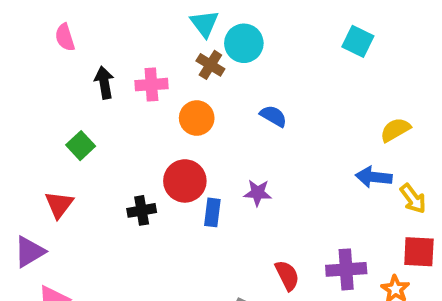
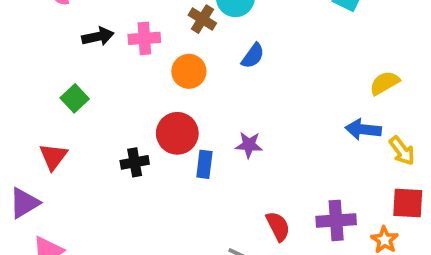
black arrow: (104, 83) -> (98, 36), turned 88
blue semicircle: (273, 116) -> (253, 56), moved, turned 96

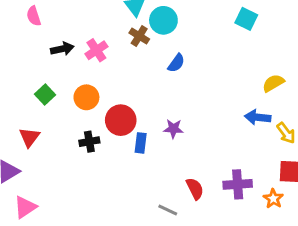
pink cross: (144, 38) -> (96, 50), turned -30
orange circle: (189, 71) -> (86, 97), moved

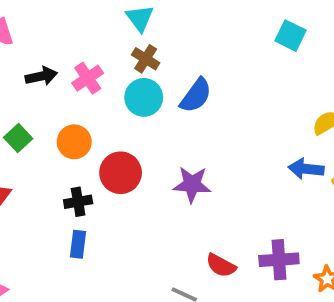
cyan circle: (163, 20) -> (144, 97), moved
blue semicircle: (176, 63) -> (196, 95), size x1.4
purple star: (173, 129) -> (192, 184), size x1.4
blue rectangle: (141, 143) -> (78, 244), moved
red semicircle: (195, 189) -> (221, 265), turned 145

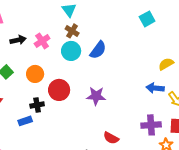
cyan square: (291, 36) -> (147, 19), turned 35
blue rectangle: (78, 244) -> (25, 121), moved, turned 64
purple cross: (279, 260) -> (151, 125), moved

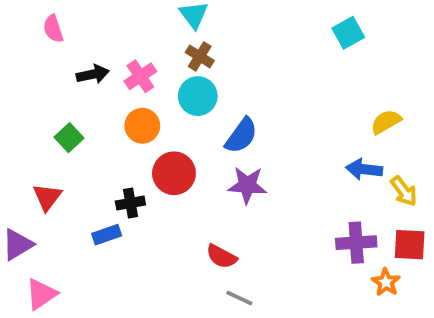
blue semicircle: (98, 50) -> (241, 136), moved
orange circle: (35, 74) -> (142, 126), moved
red semicircle: (111, 138) -> (222, 256), moved

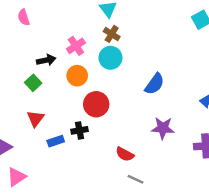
black arrow: (93, 74) -> (46, 60), moved
blue semicircle: (241, 136) -> (155, 84), moved
purple star: (247, 185) -> (163, 128), moved
red triangle: (47, 197) -> (35, 119), moved
black cross: (130, 203) -> (80, 130), moved

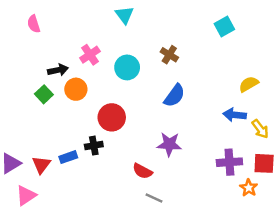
brown cross: (112, 34) -> (169, 55), moved
orange circle: (77, 76) -> (76, 89), moved
red triangle: (35, 119) -> (41, 165), moved
purple star: (163, 128) -> (169, 144), moved

